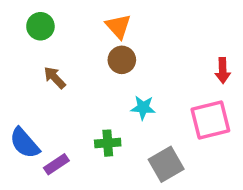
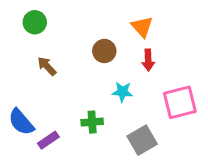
orange triangle: (118, 26) -> (142, 27), moved
red arrow: (223, 70) -> (148, 60), moved

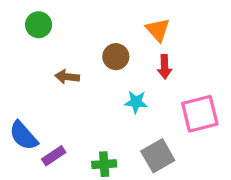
brown arrow: (47, 66) -> (67, 77), moved, turned -40
green cross: (92, 122) -> (104, 164), moved

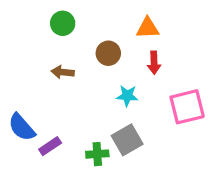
green circle: (39, 25) -> (63, 23), moved
orange triangle: (158, 30) -> (148, 28), turned -50
gray square: (158, 156) -> (127, 140), moved

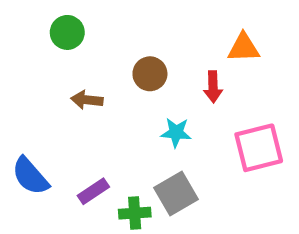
green circle: (63, 23) -> (67, 32), moved
orange triangle: (148, 28) -> (243, 48), moved
purple rectangle: (50, 146) -> (93, 191), moved

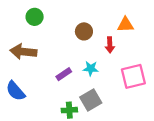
brown circle: (150, 74) -> (84, 31), moved
brown arrow: (87, 100) -> (23, 52), moved, size x1.6
purple rectangle: (93, 191) -> (64, 74), moved

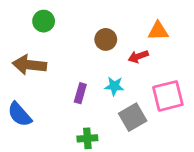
red arrow: (110, 45) -> (138, 56), turned 72
purple rectangle: (64, 74) -> (80, 93), turned -40
gray square: (91, 100) -> (133, 117), moved

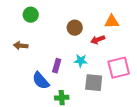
brown arrow: (29, 65) -> (21, 46), size x0.6
blue semicircle: (20, 114) -> (41, 81), moved
gray square: (133, 117) -> (94, 83), turned 36

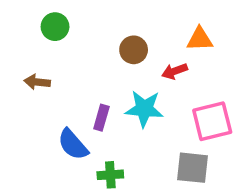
cyan star: (81, 61) -> (144, 109), size x1.5
gray square: (94, 83) -> (192, 168), moved

